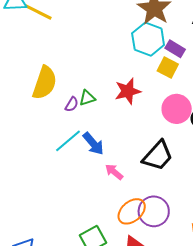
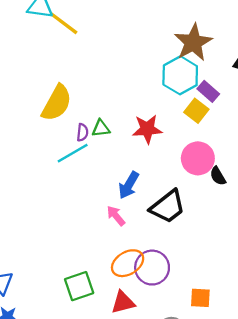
purple semicircle: (72, 104) -> (82, 132), turned -35
cyan line: (68, 141) -> (73, 153), moved
blue arrow: (93, 144) -> (129, 185), moved, turned 60

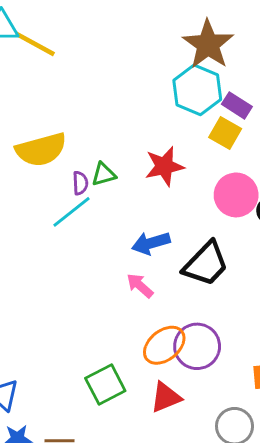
yellow semicircle: (57, 103) -> (41, 150), turned 54
blue arrow: (129, 185) -> (151, 243), turned 52

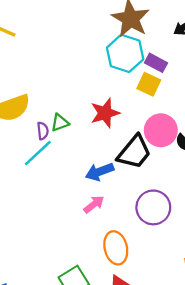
black trapezoid: (206, 264) -> (134, 152), moved
pink arrow: (140, 286) -> (94, 204), turned 105
orange ellipse: (164, 345) -> (116, 248), turned -60
purple circle: (197, 346) -> (153, 207), moved

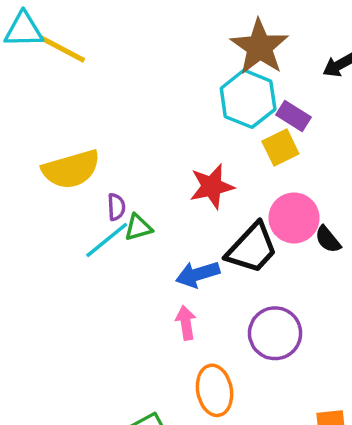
yellow square: (149, 84) -> (280, 148), turned 35
green triangle: (60, 123) -> (138, 227), moved
pink arrow: (94, 204) -> (186, 323), turned -65

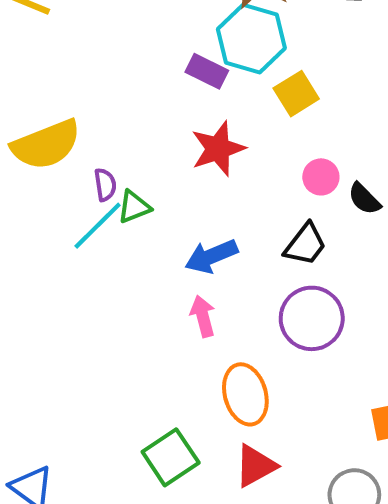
purple rectangle: (293, 116) -> (207, 71), moved
pink circle: (294, 218) -> (321, 177), size x0.6
black trapezoid: (252, 248) -> (305, 244), moved, size x0.7

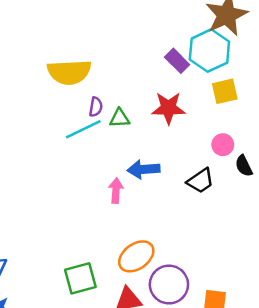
green triangle: (134, 207) -> (120, 118), moved
pink arrow: (203, 316) -> (116, 191), moved
purple circle: (312, 318) -> (169, 285), moved
orange ellipse: (245, 394) -> (136, 256), turned 51

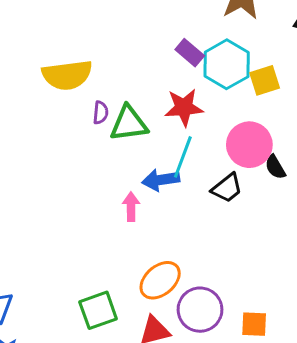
cyan hexagon: (209, 51) -> (227, 64), moved
yellow square: (225, 91) -> (265, 80), moved
green triangle: (120, 118) -> (129, 124), size x1.6
cyan line: (83, 129) -> (183, 157), moved, turned -39
pink circle: (223, 145) -> (249, 145), size x1.8

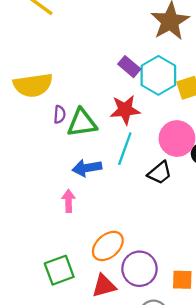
blue arrow: (161, 180) -> (87, 168), moved
pink arrow: (131, 207) -> (69, 201), moved

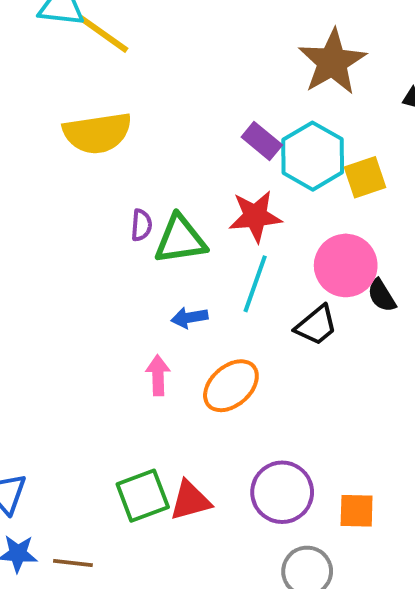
yellow semicircle: (33, 85) -> (97, 133), moved
blue arrow: (87, 168) -> (189, 318), size x0.7
orange ellipse: (108, 246) -> (231, 386), moved
red triangle: (104, 286) -> (190, 501), moved

